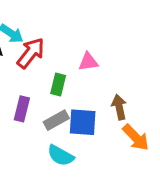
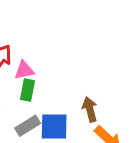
pink triangle: (88, 62) -> (24, 70), moved

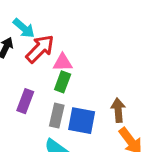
gray rectangle: (28, 126) -> (57, 116), turned -55

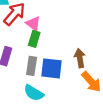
pink triangle: (63, 63) -> (33, 24), turned 42

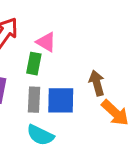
pink triangle: (33, 24) -> (46, 42), moved

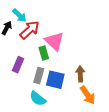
pink triangle: (46, 42) -> (54, 41), size x1.5
green rectangle: (34, 64) -> (44, 53), turned -40

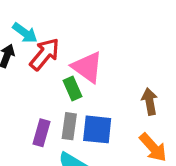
purple rectangle: (18, 65) -> (41, 133), moved
brown arrow: (80, 74) -> (150, 101), moved

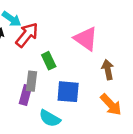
pink triangle: (87, 67) -> (86, 39), moved
gray rectangle: (69, 126) -> (32, 81), moved

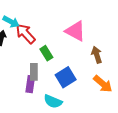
red arrow: (27, 35) -> (25, 34), turned -75
blue square: (68, 92) -> (66, 77), turned -30

